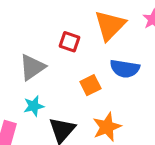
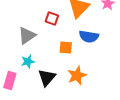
orange square: (90, 85) -> (66, 48), turned 32

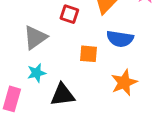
orange star: (77, 76) -> (124, 83), moved
black triangle: (47, 78) -> (63, 95), turned 42

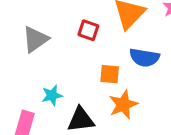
gray triangle: (35, 37) -> (35, 39), moved
orange star: (124, 83) -> (123, 104), moved

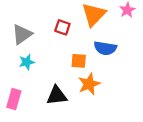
cyan star: (52, 95) -> (27, 62), moved

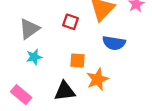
orange square: (79, 61) -> (78, 61), moved
pink rectangle: (14, 99) -> (21, 95), turned -66

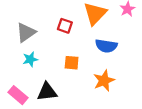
orange star: (98, 79) -> (104, 81), moved
black triangle: (65, 91) -> (47, 92), moved

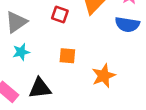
blue semicircle: (106, 46) -> (127, 25), moved

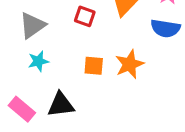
orange star: (104, 76) -> (130, 64), moved

